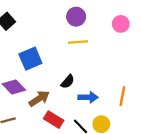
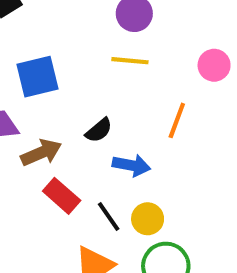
pink circle: (121, 24) -> (214, 65), moved
orange line: (122, 96) -> (177, 120), moved

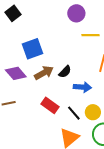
yellow line: (130, 61) -> (91, 35), moved
brown arrow: (41, 153) -> (44, 73), moved

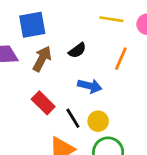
black semicircle: (65, 72) -> (77, 50), moved
brown arrow: (44, 73) -> (42, 59), turned -42

